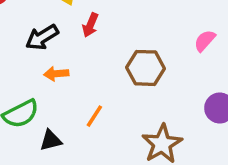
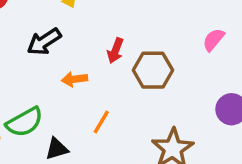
red arrow: (90, 25) -> (115, 51), moved
orange arrow: (56, 74) -> (74, 79), moved

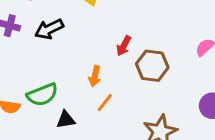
black arrow: (44, 42) -> (49, 29), moved
orange arrow: (74, 79) -> (95, 76), moved, turned -78

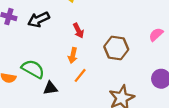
red arrow: (124, 46) -> (78, 31), moved, turned -56
green semicircle: (42, 95) -> (33, 69), turned -130

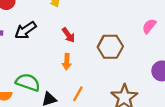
orange line: (80, 75) -> (78, 94), moved

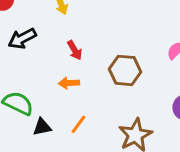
orange arrow: (67, 62) -> (69, 83), turned 77

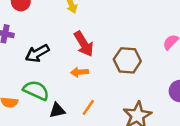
black arrow: (22, 39) -> (37, 53), moved
red arrow: (75, 50) -> (84, 44), size x1.5

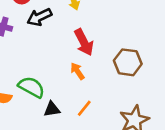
black arrow: (37, 53) -> (39, 17), moved
orange arrow: (79, 72) -> (77, 71), turned 56

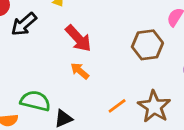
brown hexagon: (128, 62) -> (147, 45), moved
orange line: (84, 108) -> (117, 106), moved, turned 30

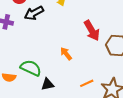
red arrow: (78, 38) -> (92, 31), moved

